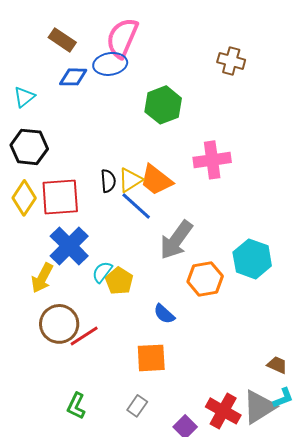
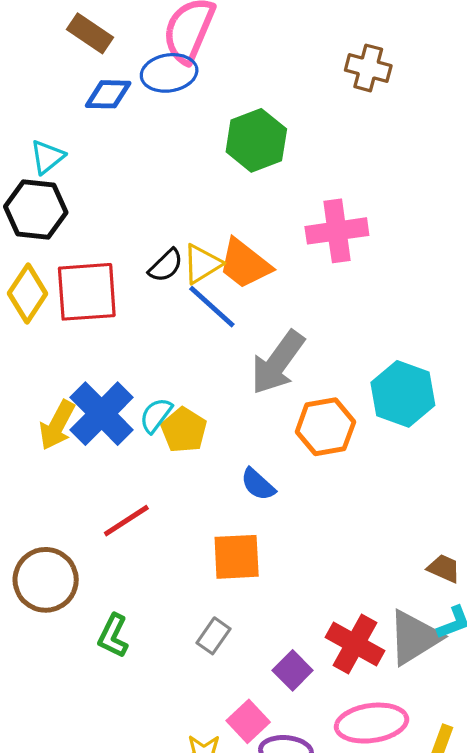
cyan triangle: (24, 97) -> (47, 157), moved
black semicircle: (108, 181) -> (166, 265), turned 50
blue cross: (69, 246) -> (102, 414), moved
brown circle: (59, 324) -> (46, 580), moved

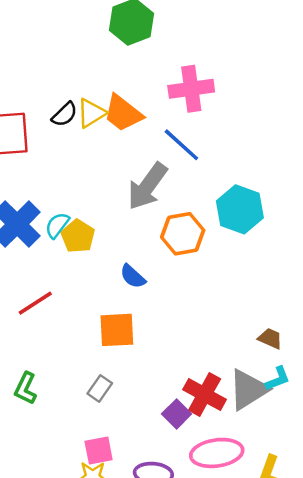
blue line: (212, 307) -> (181, 145), moved
purple square: (293, 670) -> (177, 414), moved
pink square: (248, 721) -> (99, 451), moved, turned 32

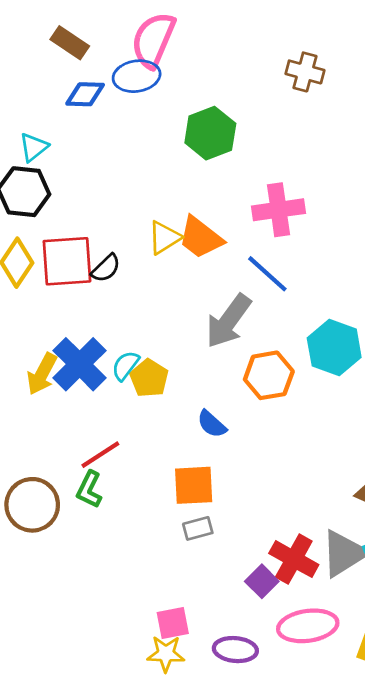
black semicircle: (65, 114) -> (106, 268), moved
green L-shape: (26, 388) -> (89, 489), moved
gray rectangle: (100, 388) -> (198, 528), moved, turned 40

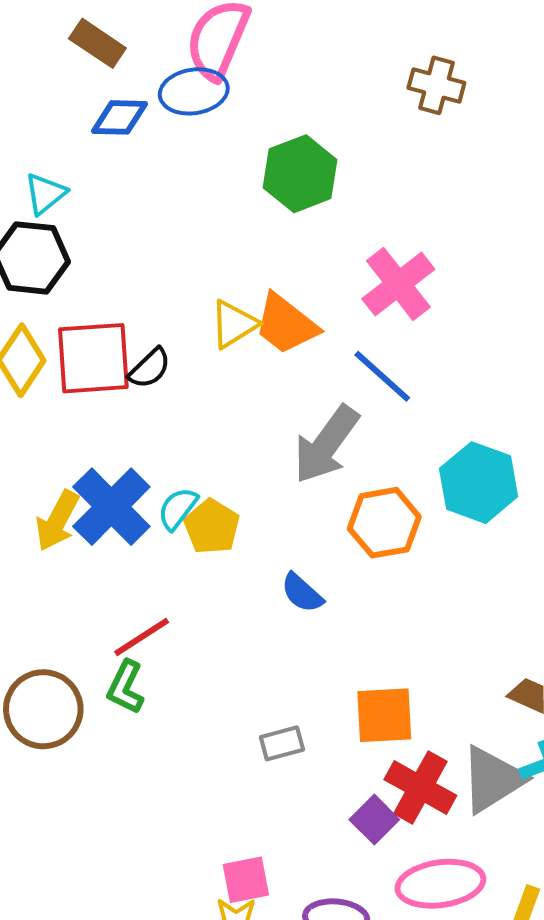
pink cross: (279, 210) -> (398, 284), turned -30
orange square: (194, 485) -> (384, 715), moved

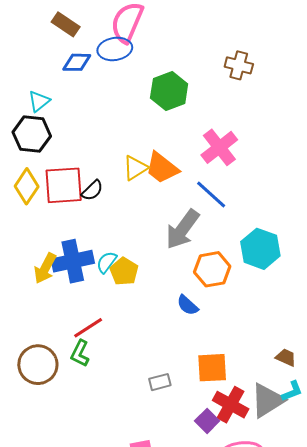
brown cross: (436, 85) -> (239, 65), moved
blue cross: (111, 507) -> (73, 261), turned 33
blue semicircle: (302, 593) -> (188, 305), moved

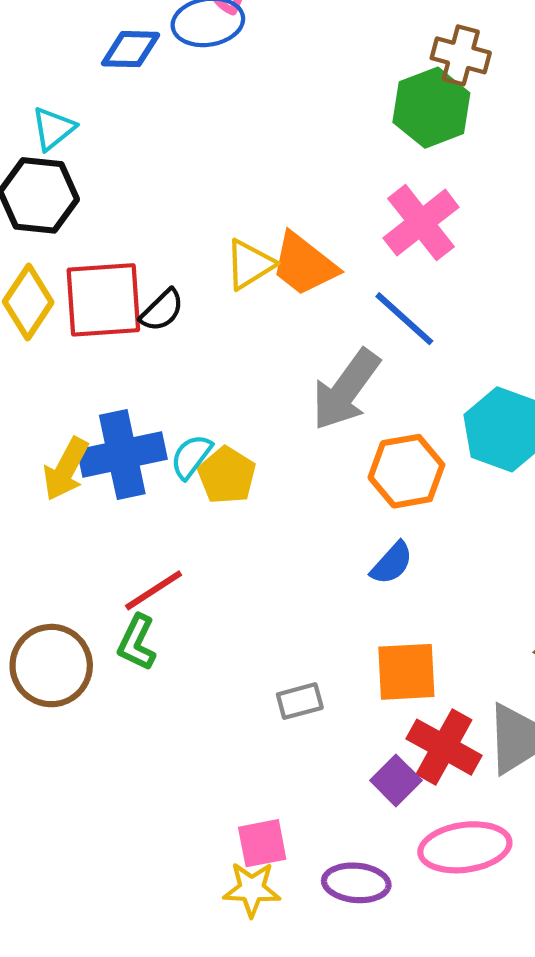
green hexagon: (169, 91) -> (431, 108), moved
blue semicircle: (188, 305) -> (392, 563), moved, turned -90

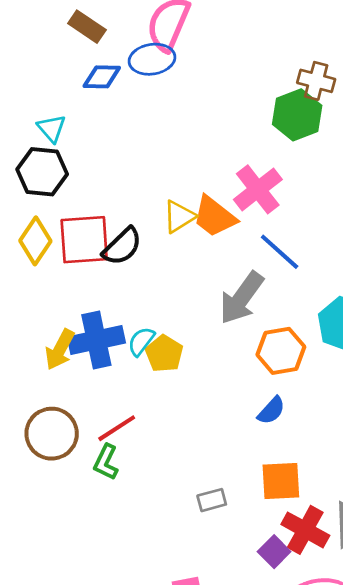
cyan triangle: (53, 129) -> (52, 128), turned -32
pink cross: (421, 223) -> (258, 189), moved
black semicircle: (162, 310) -> (122, 246), size x1.4
brown circle: (51, 666) -> (52, 434), moved

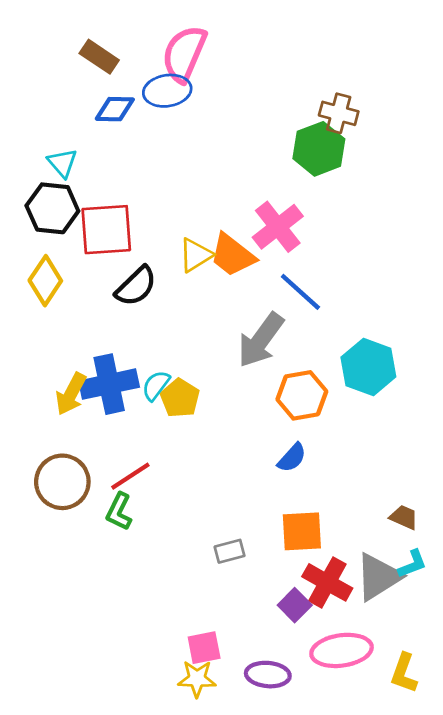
red square: (84, 240) -> (106, 230), moved

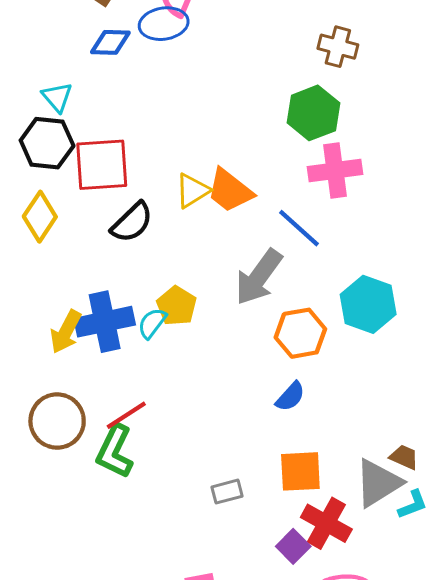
green hexagon: (319, 149) -> (313, 113), moved
pink cross: (278, 227) -> (335, 170), moved, turned 30
yellow pentagon: (180, 398) -> (177, 306), moved
green L-shape: (119, 512) -> (115, 451), size x1.4
gray triangle: (378, 577) -> (378, 483), moved

